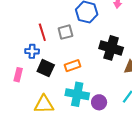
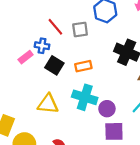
red line: (42, 32) -> (55, 27), turned -30
pink rectangle: (18, 75) -> (26, 57), moved, turned 32

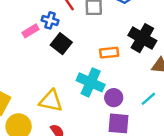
orange rectangle: (83, 66) -> (109, 53), moved
yellow triangle: (48, 104) -> (51, 101), moved

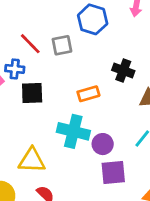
black cross: (142, 38) -> (123, 70), size x0.7
black square: (61, 44) -> (32, 93), turned -30

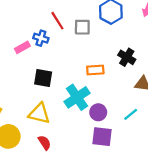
black square: (32, 93) -> (43, 78), moved
cyan cross: (73, 131) -> (77, 97), turned 30

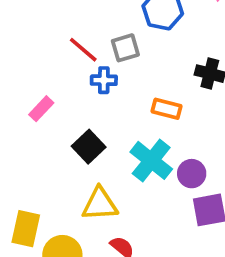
blue cross: (41, 38) -> (104, 80), moved
orange rectangle: (95, 70) -> (167, 109), turned 36
black square: (43, 78) -> (89, 147), turned -36

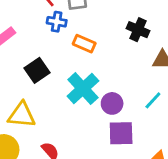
orange rectangle: (167, 109) -> (84, 44), moved
yellow triangle: (100, 204) -> (22, 115), moved

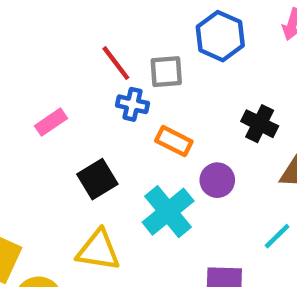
purple circle: (112, 103) -> (217, 180), moved
yellow triangle: (22, 115) -> (98, 250), moved

